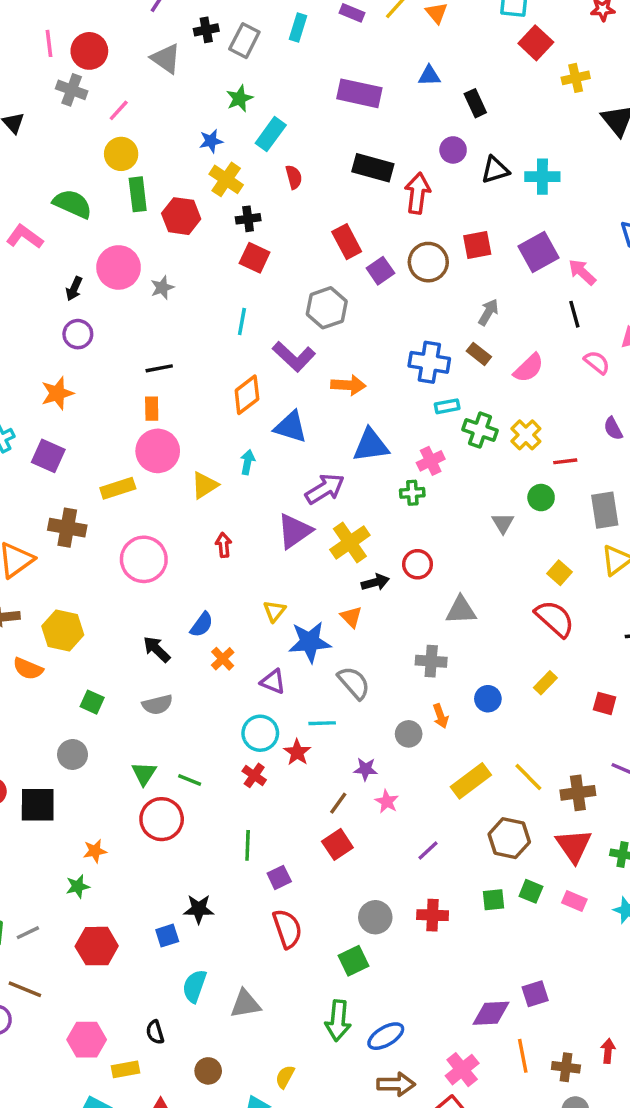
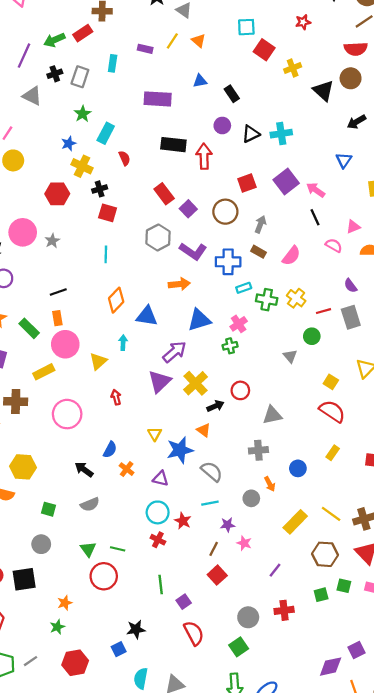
green rectangle: (138, 194) -> (29, 328), moved, turned -30
brown circle: (428, 262) -> (225, 212), moved
purple L-shape: (294, 357) -> (193, 251), moved
gray rectangle: (605, 510) -> (351, 317), moved
cyan line: (322, 723) -> (210, 503), moved

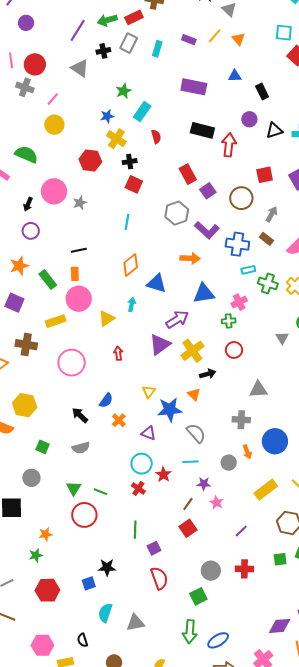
gray rectangle: (80, 77) -> (129, 43), moved
red circle: (240, 390) -> (234, 350), moved
blue circle: (298, 468) -> (275, 441), size x1.6

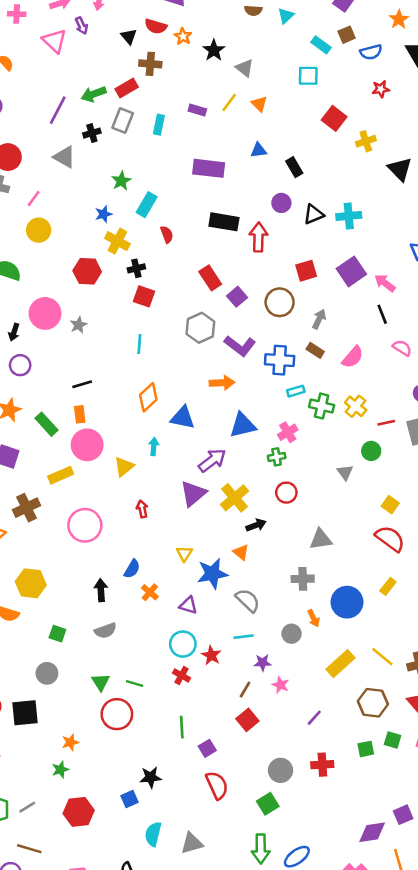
cyan square: (284, 33) -> (308, 76), moved
brown cross: (26, 345) -> (26, 508), turned -30
black arrow: (80, 415) -> (101, 590), turned 48

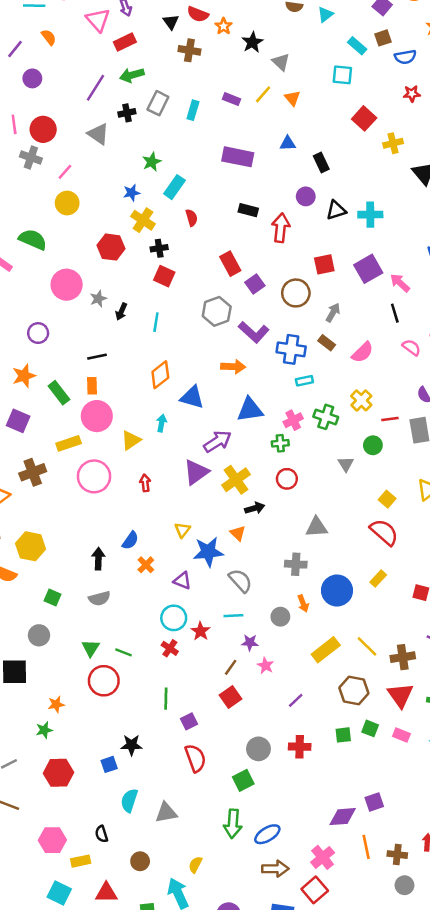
red rectangle: (127, 88) -> (125, 42), moved
black rectangle: (224, 222) -> (248, 210), size x0.7
black arrow: (14, 332) -> (121, 312), moved
green cross: (322, 406) -> (326, 417), moved
pink circle: (85, 525) -> (94, 476), moved

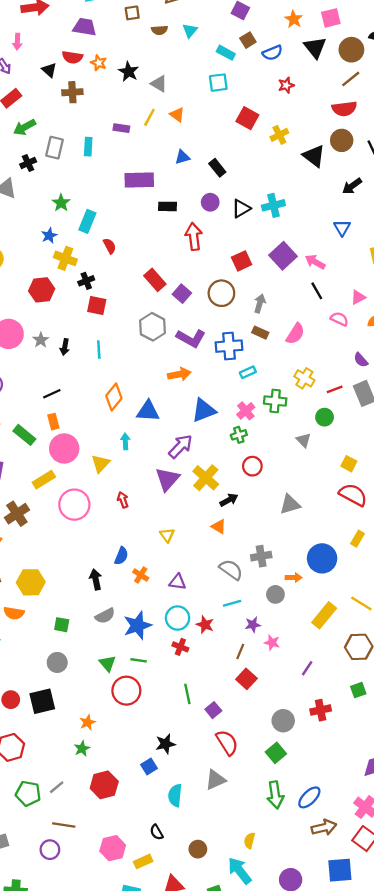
black rectangle: (248, 210) -> (167, 206), moved
blue star: (208, 552) -> (137, 625), moved
gray cross: (296, 564) -> (261, 556), moved
orange arrow: (303, 604) -> (294, 578), turned -56
gray triangle: (166, 813) -> (216, 780), moved

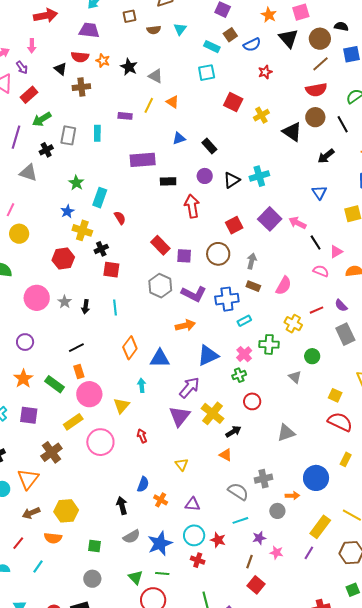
black line: (317, 291) -> (316, 242), moved
purple square: (182, 294) -> (184, 256), turned -35
red line: (335, 389) -> (316, 310), moved
purple line: (307, 668) -> (309, 553), moved

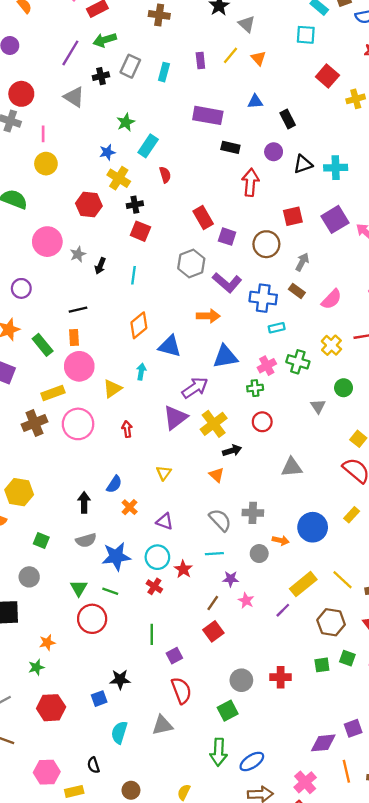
purple rectangle: (125, 116) -> (200, 60), turned 64
pink line: (11, 210) -> (43, 134), turned -40
brown cross: (51, 452) -> (34, 423), moved

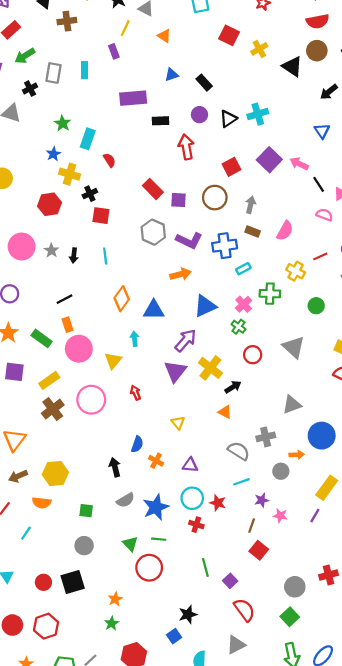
yellow line: (230, 55) -> (125, 28), moved
green cross: (255, 388) -> (238, 327), turned -32
yellow rectangle: (53, 393) -> (49, 380), moved
gray triangle: (318, 406) -> (294, 347), moved, size x1.6
gray triangle: (292, 467) -> (292, 405), moved

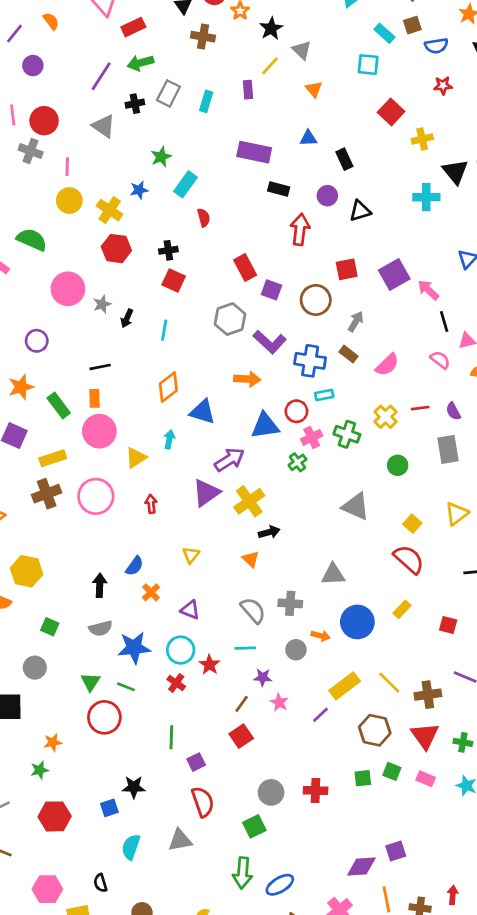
cyan cross: (258, 114) -> (426, 197), moved
yellow cross: (70, 174) -> (110, 210), moved
gray triangle: (294, 347) -> (356, 506), turned -35
red circle: (253, 355) -> (296, 411), moved

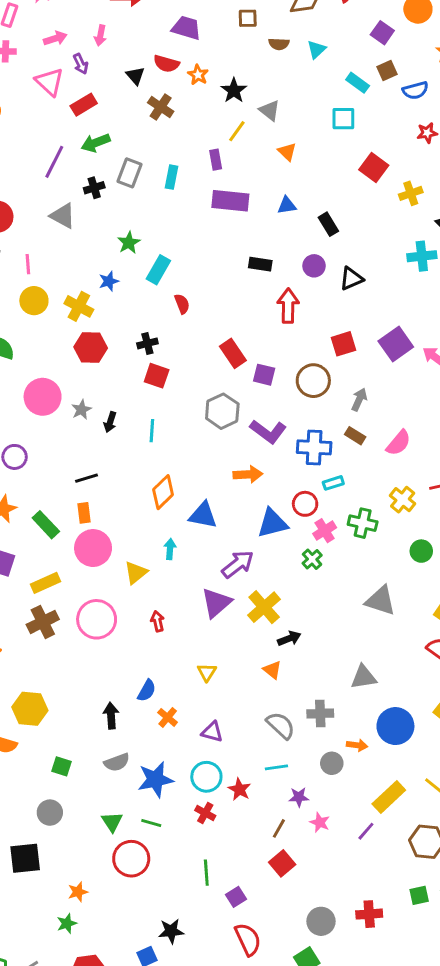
brown cross: (203, 37) -> (161, 107), turned 30
purple rectangle: (254, 152) -> (230, 201), moved

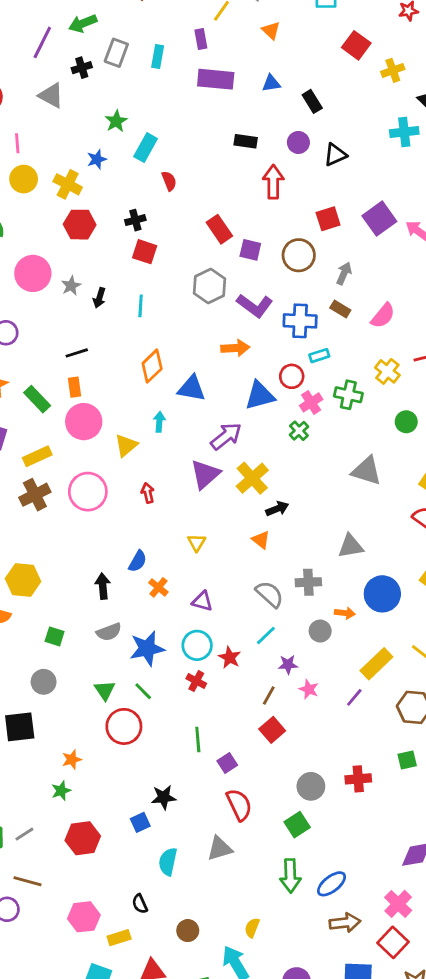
cyan line: (276, 767) -> (266, 635), turned -35
green line: (151, 823) -> (143, 691), turned 30

